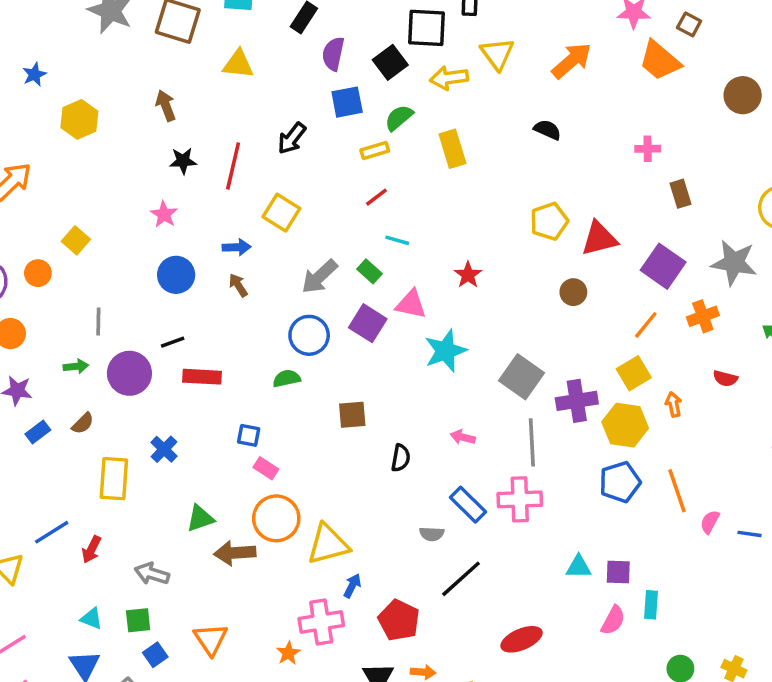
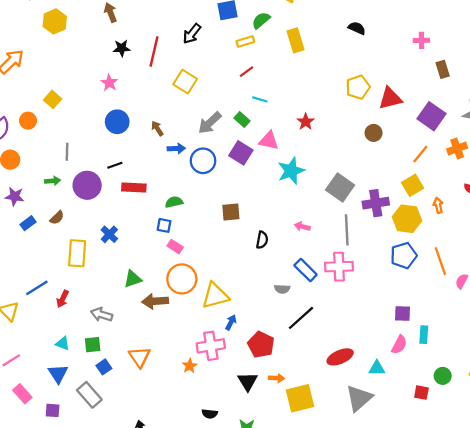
blue arrow: (237, 247) -> (176, 149), moved
green semicircle: (287, 378) -> (174, 202), moved
cyan triangle: (579, 567) -> (377, 368), moved

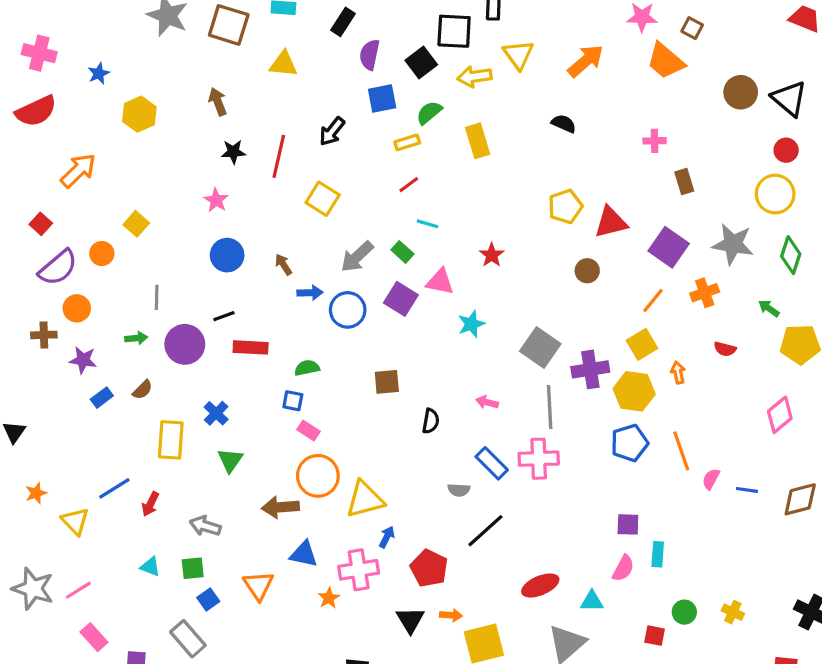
cyan star: (291, 171) -> (471, 324), size x0.7
green triangle: (133, 279) -> (230, 460), moved, turned -36
blue triangle: (58, 374) -> (304, 554), moved, turned -45

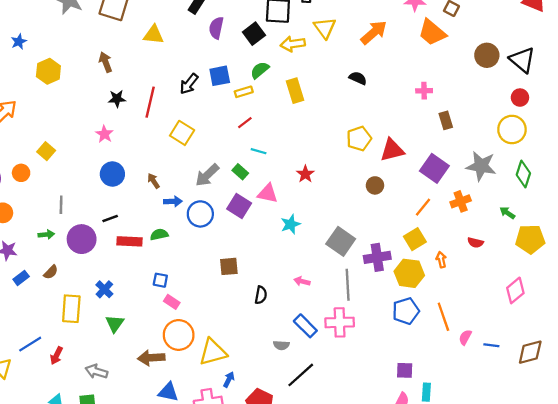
blue square: (382, 99) -> (220, 76), moved
green semicircle: (307, 368) -> (159, 235), moved

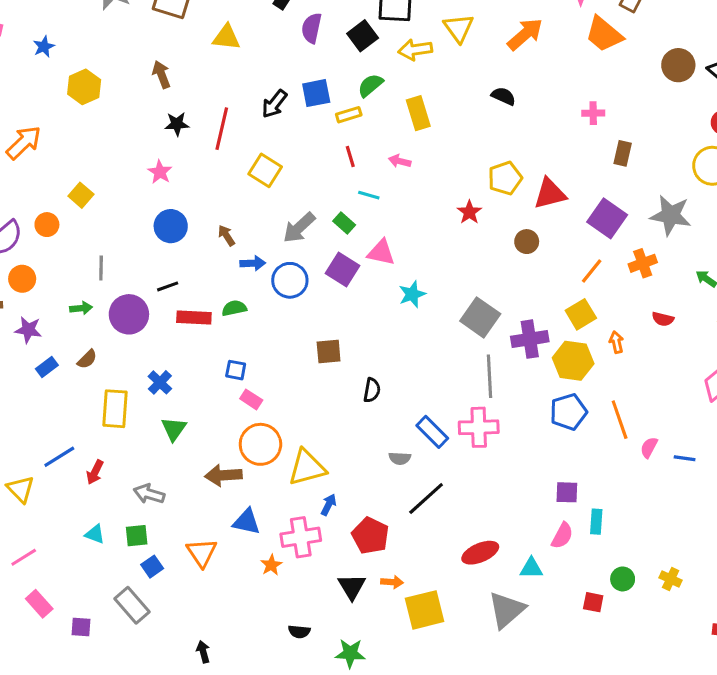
brown rectangle: (446, 120) -> (623, 153), turned 30
red line: (245, 123) -> (350, 156), turned -70
red star: (305, 174) -> (469, 212), moved
pink arrow: (302, 281) -> (400, 161), moved

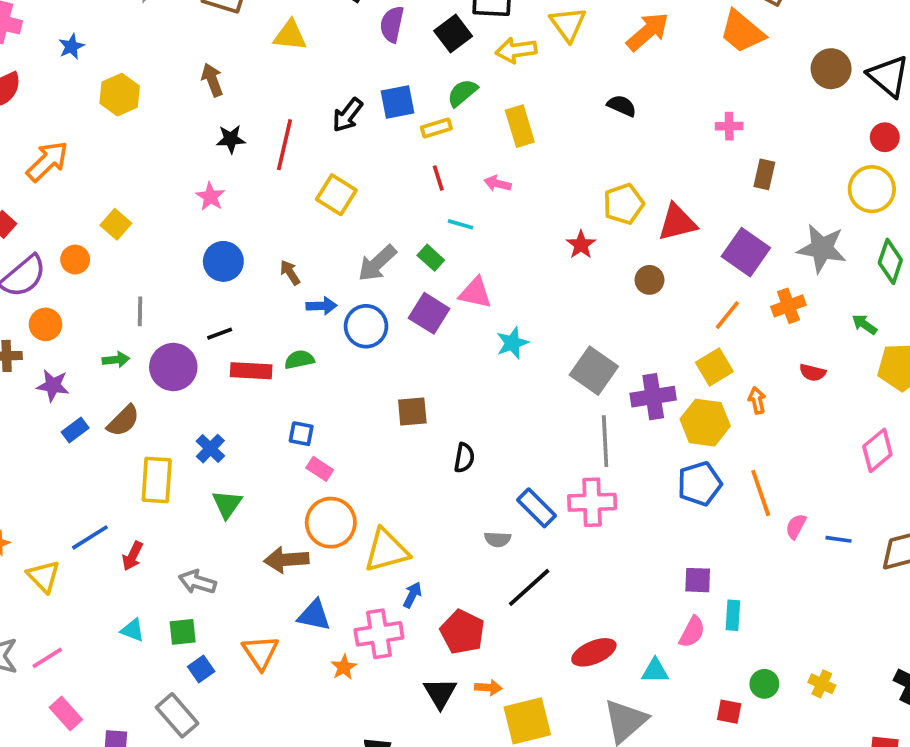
brown semicircle: (87, 359) -> (123, 421), size x1.4

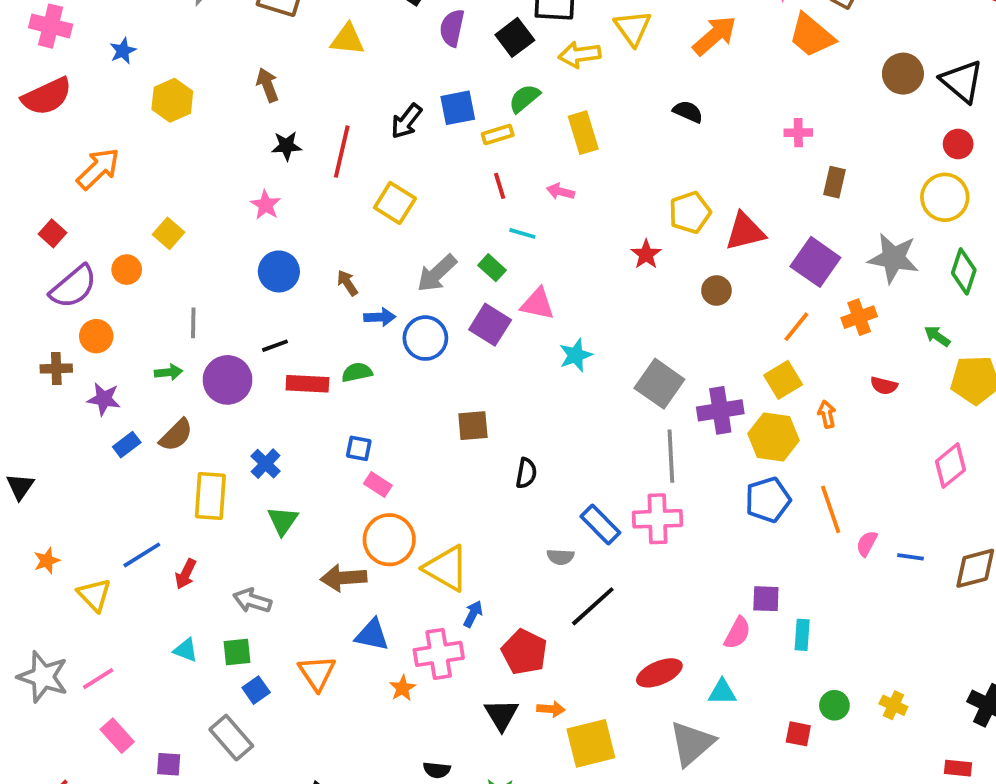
yellow triangle: (386, 550) -> (446, 568), turned 45
pink semicircle: (692, 632) -> (737, 633), moved

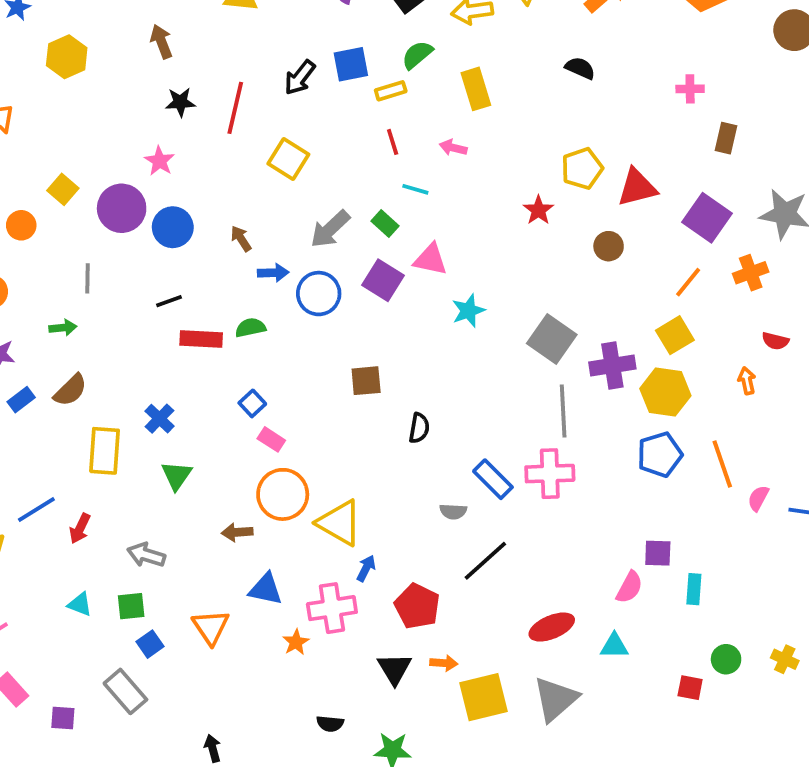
purple circle: (228, 380) -> (122, 208), moved
orange arrow: (827, 414) -> (747, 381), moved
blue square: (359, 448) -> (252, 403), turned 36
brown arrow: (344, 578) -> (237, 532), size x0.7
gray triangle: (692, 743) -> (556, 699), moved

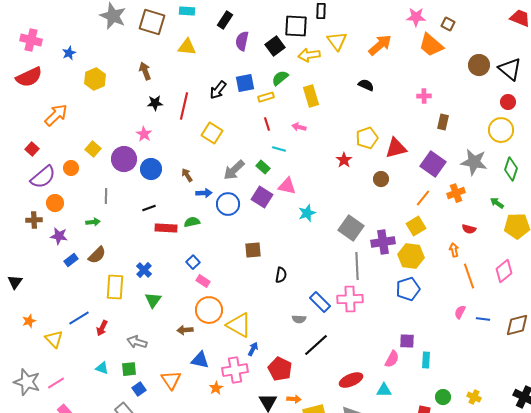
orange line: (722, 464) -> (469, 276), moved

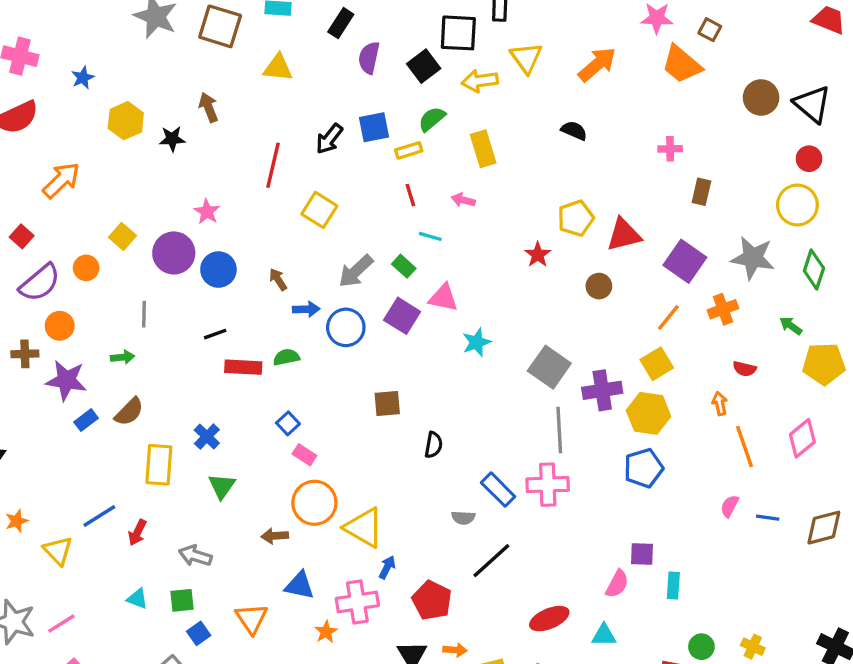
black star: (155, 103) -> (172, 139), moved
purple star: (59, 236) -> (66, 380), size x1.4

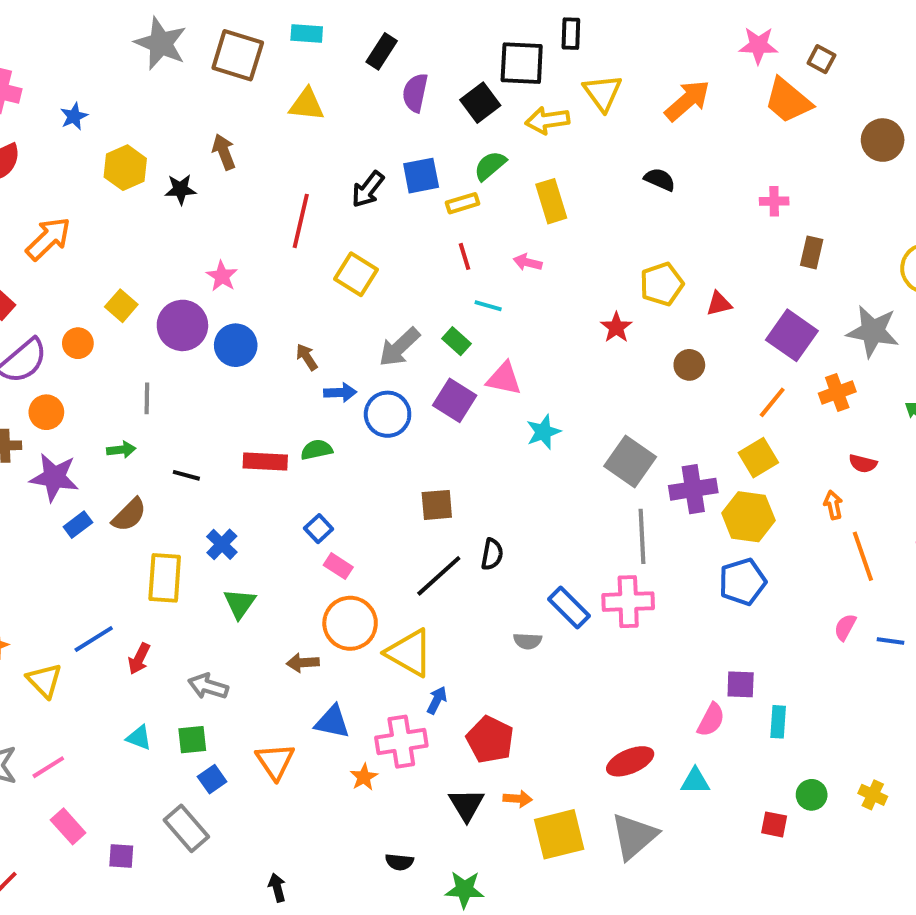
red triangle: (624, 235) -> (719, 304), size x0.6
black line: (215, 334) -> (186, 475), moved, turned 35
black line: (491, 561) -> (439, 576), moved

